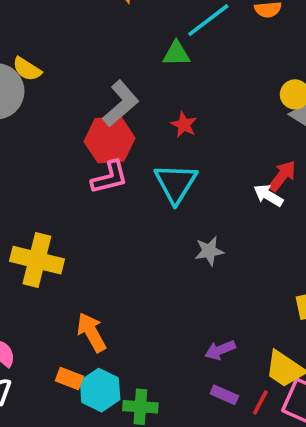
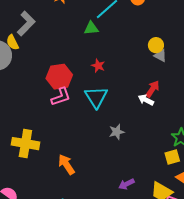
yellow semicircle: (27, 69) -> (12, 42), turned 35
gray L-shape: (121, 104) -> (26, 23), moved
orange arrow: (91, 332) -> (66, 164), moved

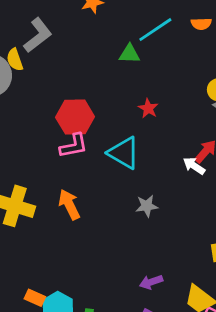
red star: (98, 66) -> (148, 108), moved
cyan triangle: (96, 97) -> (124, 153), turned -35
orange arrow: (66, 164) -> (69, 205), moved

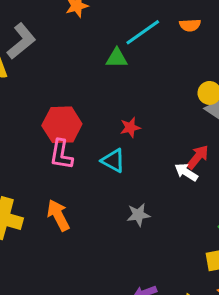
red star: (148, 108) -> (130, 128), moved, turned 30
pink L-shape: (74, 146) -> (61, 154), turned 112
cyan triangle: (124, 153) -> (113, 161), size x0.7

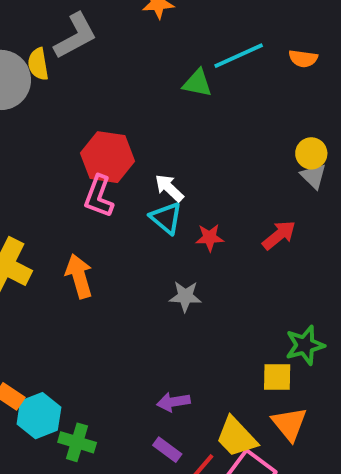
red star: (130, 128) -> (210, 238), moved
white arrow: (186, 172) -> (169, 188), moved

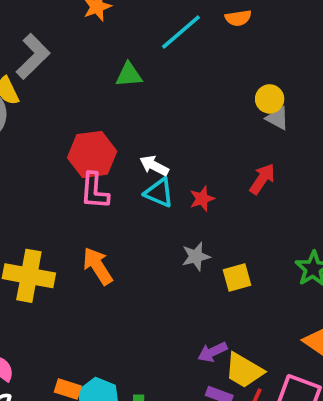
green triangle: (197, 83) -> (129, 75), moved
yellow square: (277, 377) -> (237, 277), moved
yellow trapezoid: (236, 437) -> (244, 370), moved

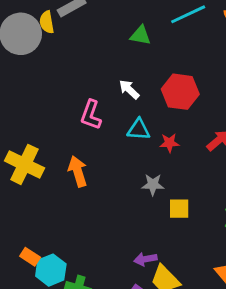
red hexagon: (92, 154) -> (180, 92), moved
white arrow: (154, 166) -> (129, 89), moved
cyan triangle: (159, 193) -> (139, 129), turned -35

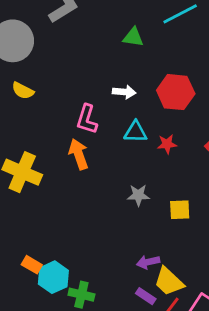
yellow semicircle: (47, 22) -> (23, 91), moved, turned -50
white arrow: (129, 89) -> (124, 92), turned 145
orange arrow: (78, 171) -> (79, 154), moved
gray star: (153, 185) -> (138, 195), moved

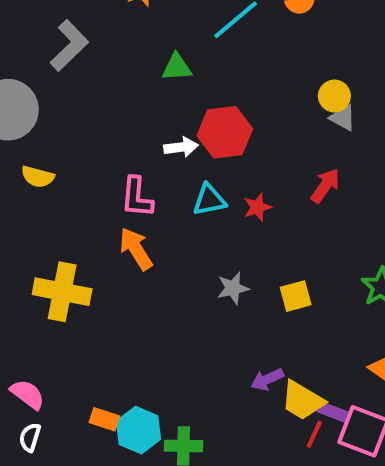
red hexagon: (176, 92) -> (225, 132), moved
purple rectangle: (146, 296) -> (333, 412), moved

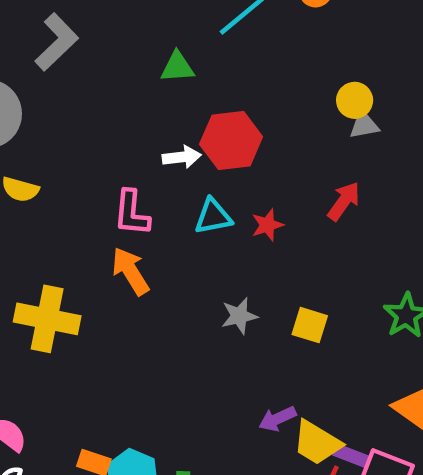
gray triangle: (343, 118) -> (364, 125), turned -40
yellow square: (296, 296) -> (310, 325), turned 32

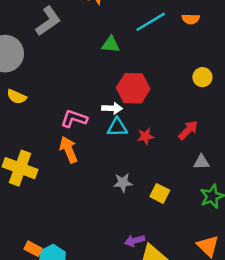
gray triangle: (364, 125) -> (201, 162), moved
white arrow: (182, 157) -> (112, 108), moved
pink L-shape: (132, 213) -> (74, 119), turned 95

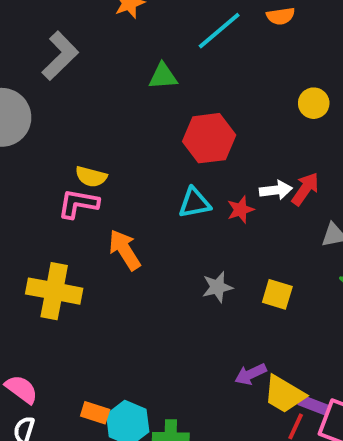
yellow semicircle: (17, 97) -> (91, 177), moved
white arrow: (112, 108) -> (276, 190), moved
pink L-shape: (74, 119) -> (78, 204), moved

